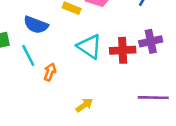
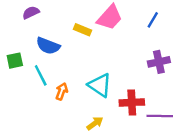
cyan triangle: (89, 46) -> (100, 85), moved
red cross: (123, 50) -> (132, 102), moved

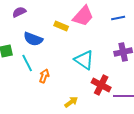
blue line: (153, 20) -> (118, 18), turned 48
cyan triangle: (100, 85) -> (84, 60), moved
red cross: (132, 102) -> (101, 85), turned 30

